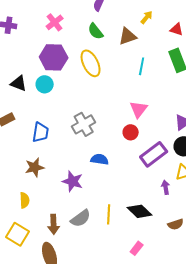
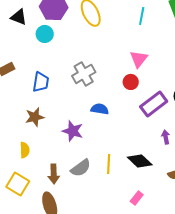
black triangle: (19, 83) -> (19, 17), moved

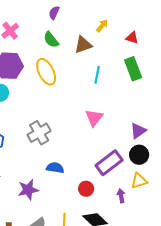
red circle: (131, 82) -> (86, 189), moved
purple star: (73, 131) -> (28, 190), turned -30

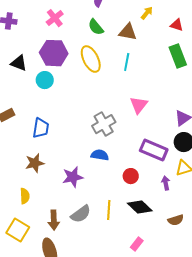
brown triangle: (83, 45) -> (128, 32), turned 30
cyan line: (97, 75) -> (127, 62), moved
gray cross: (39, 133) -> (104, 124), moved
purple rectangle: (109, 163) -> (154, 150), turned 60

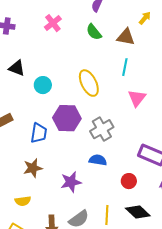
purple hexagon: (54, 53) -> (67, 118), moved
yellow ellipse: (91, 59) -> (89, 83), moved
pink triangle: (139, 105) -> (137, 98), moved
yellow semicircle: (25, 196) -> (23, 201), turned 84

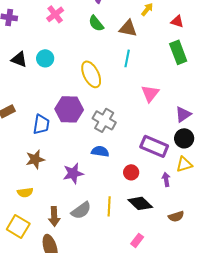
cyan circle: (43, 85) -> (45, 58), moved
pink triangle: (137, 98) -> (150, 93), moved
gray cross: (102, 129) -> (104, 120), turned -30

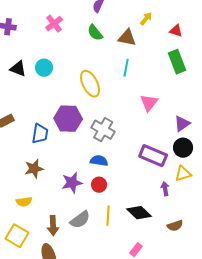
red circle: (131, 172) -> (99, 185), moved

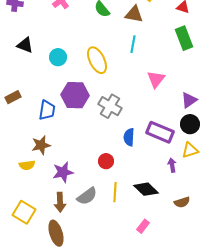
cyan circle: (44, 68) -> (58, 57), moved
blue semicircle: (99, 161) -> (129, 137), moved, turned -96
purple star: (72, 183) -> (63, 172), moved
yellow semicircle: (24, 202) -> (27, 165), moved

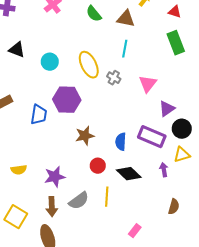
purple triangle: (189, 100) -> (167, 109), moved
gray cross: (110, 106) -> (114, 78), moved, size x0.6
brown star: (41, 145) -> (85, 136), moved
black diamond: (146, 189) -> (129, 174), moved
brown semicircle: (182, 202) -> (174, 207), turned -56

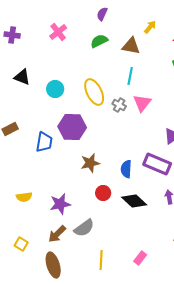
green semicircle: (94, 14) -> (99, 41), turned 102
pink triangle: (148, 84) -> (142, 103), moved
yellow line: (107, 197) -> (101, 260), moved
brown arrow: (52, 207) -> (57, 234), turned 48
yellow square: (16, 217) -> (21, 244), size x0.6

